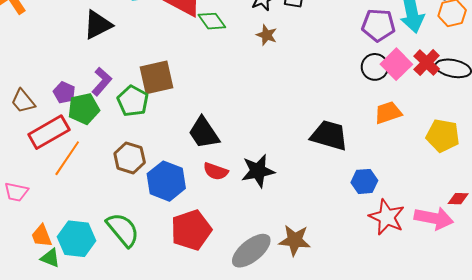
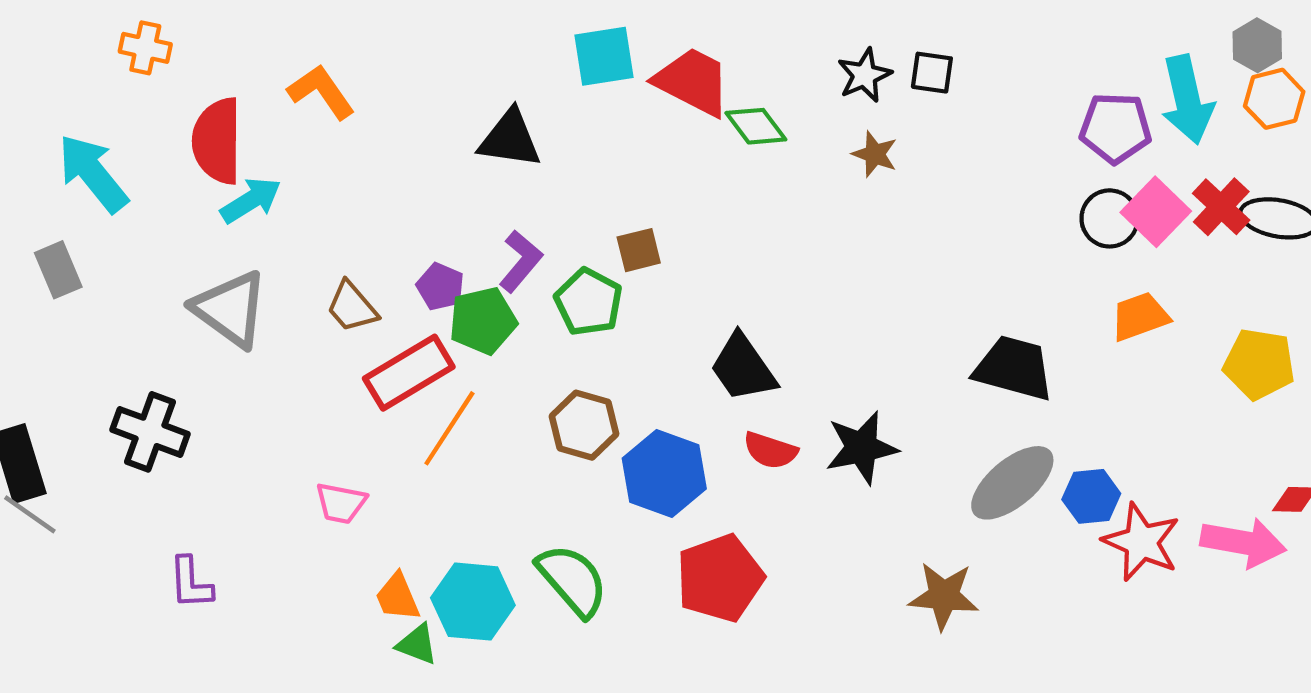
black triangle: (98, 25) -> (510, 139), turned 36
brown square: (156, 77) -> (639, 250), size x0.6
blue hexagon: (364, 181) -> (1091, 496), moved
gray ellipse: (251, 251) -> (1012, 483), moved

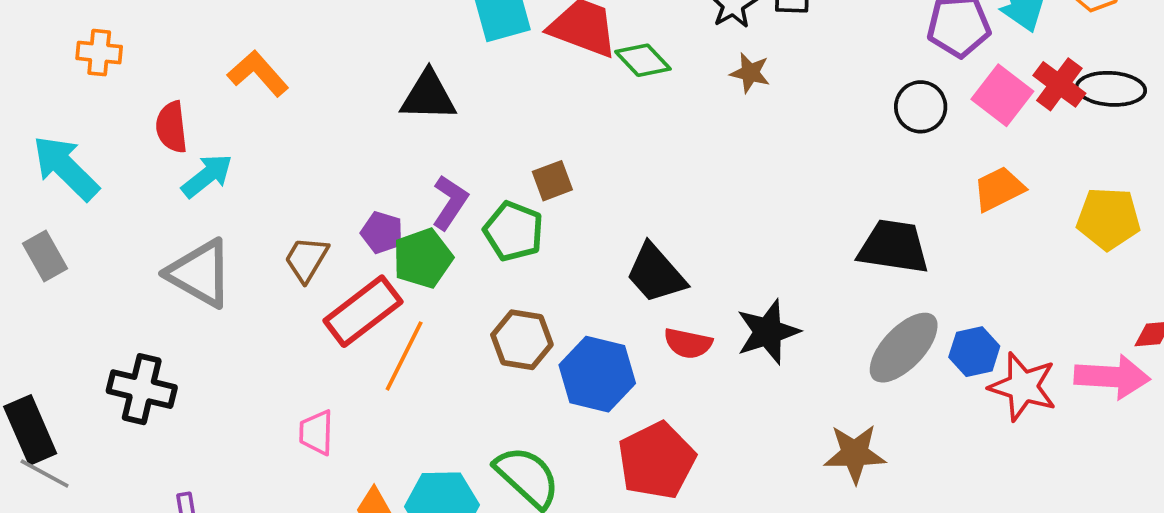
red semicircle: (217, 141) -> (172, 127), size x0.7
black circle: (1110, 218) -> (921, 107), moved
brown trapezoid: (352, 307) -> (306, 259), turned 78
pink trapezoid: (341, 503) -> (316, 433), turned 87

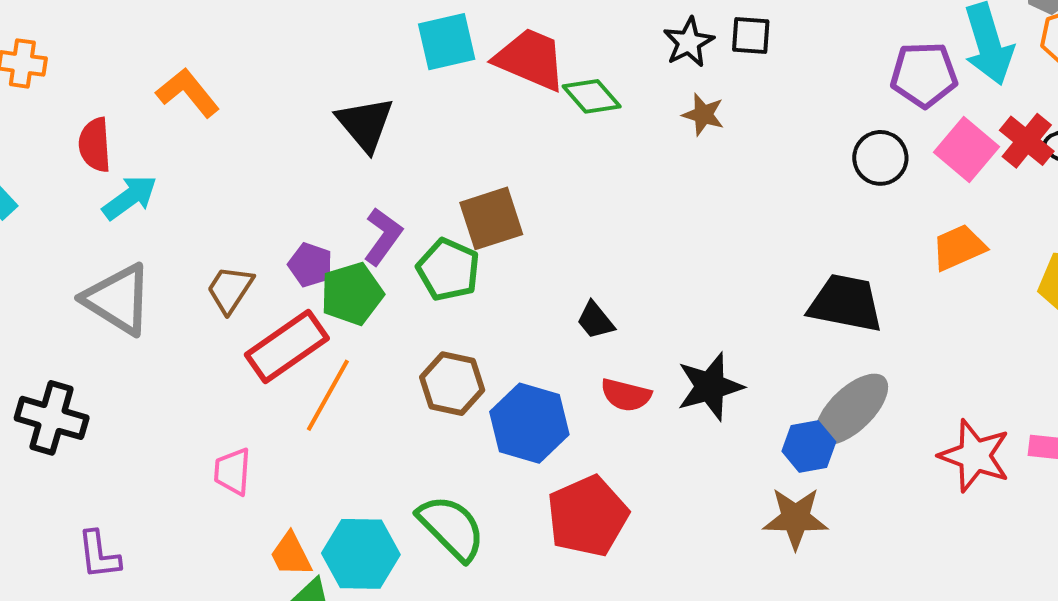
black triangle: (428, 96) -> (365, 124), turned 46
brown square: (552, 181) -> (491, 218), size x1.5
black trapezoid: (656, 274) -> (595, 320), size x0.6
blue hexagon: (974, 352) -> (809, 446), moved

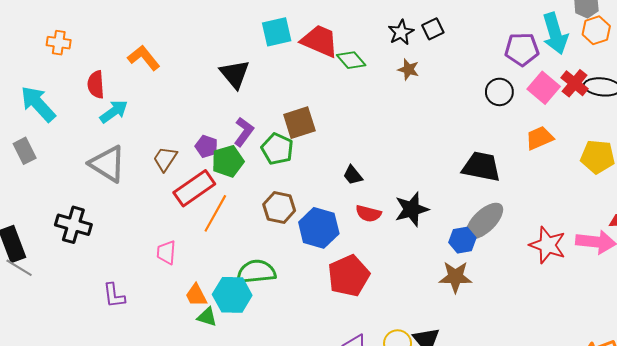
black square: (751, 35) -> (433, 29), turned -30
green semicircle: (451, 528) -> (256, 272), moved, turned -51
purple L-shape: (99, 555) -> (114, 295), moved

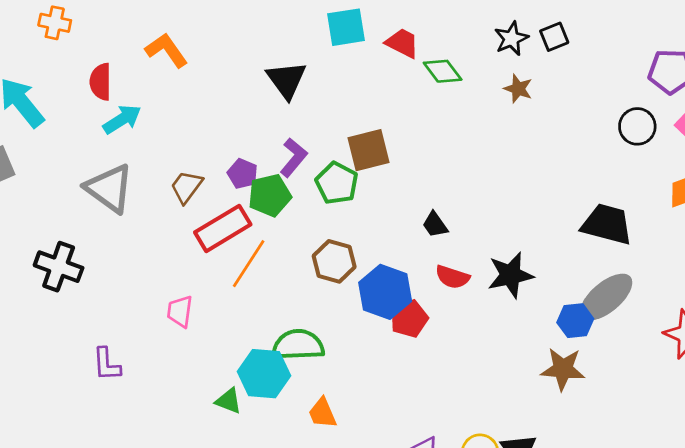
red trapezoid: (320, 41) -> (402, 43), size x0.7
red pentagon: (349, 276) -> (409, 319), moved, size x0.7
orange trapezoid: (196, 295) -> (322, 413), moved

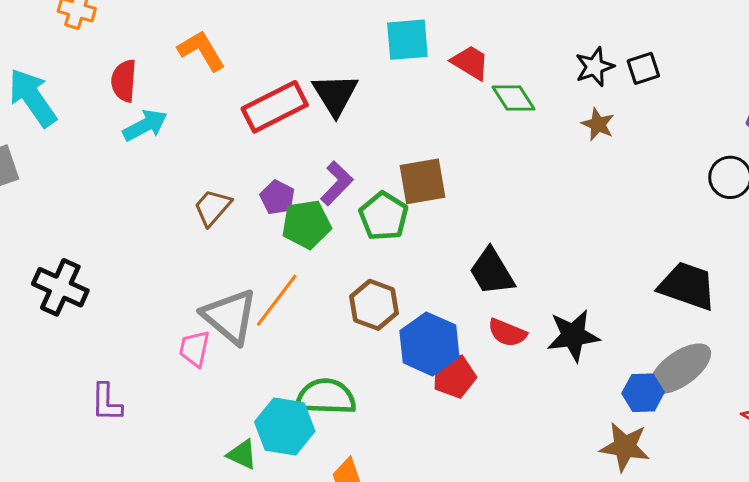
gray triangle: (109, 188) -> (230, 316), moved
black trapezoid: (435, 225) -> (492, 272), size x1.6
red rectangle: (223, 228) -> (275, 107), moved

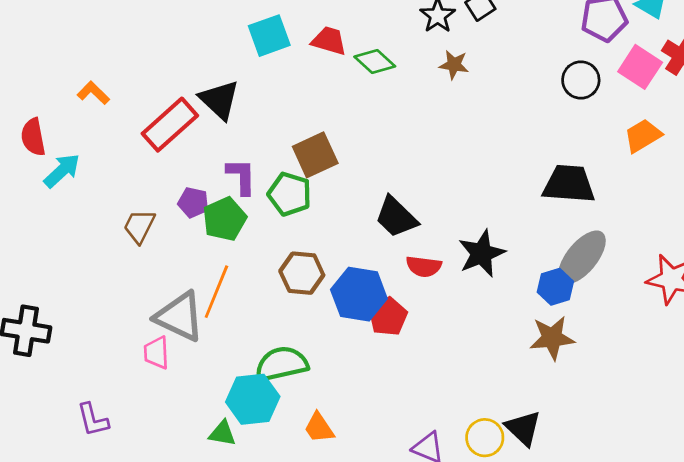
orange L-shape: (202, 51) -> (93, 93), size x0.7
purple L-shape: (337, 183) -> (241, 176), turned -30

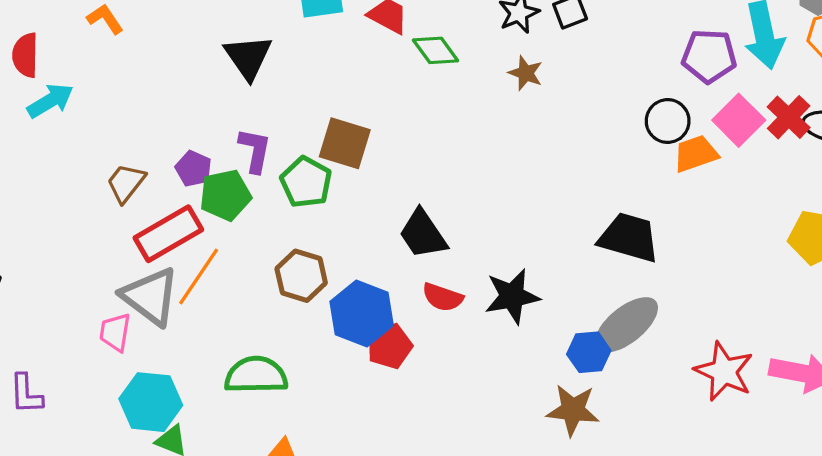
red rectangle: (170, 125) -> (168, 234), moved
orange trapezoid: (643, 136) -> (696, 154), moved
brown square: (315, 155) -> (345, 143), turned 30
cyan hexagon: (253, 399) -> (151, 402), moved

